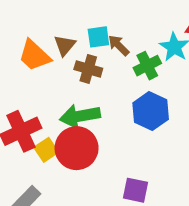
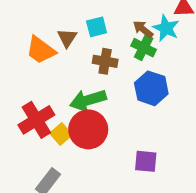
brown arrow: (119, 45) -> (143, 29), moved
green cross: (147, 66) -> (144, 48), turned -30
brown cross: (88, 69) -> (105, 61), moved

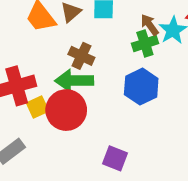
green cross: (144, 48) -> (145, 43), turned 30
brown cross: (105, 61) -> (81, 56), moved

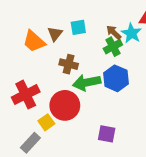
green arrow: (74, 81) -> (87, 83), moved
yellow square: (38, 107) -> (46, 122), moved

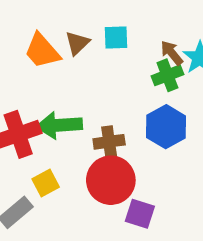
brown cross: (69, 64) -> (109, 142), moved, turned -30
green arrow: (87, 83) -> (59, 125), moved
red circle: (65, 105) -> (111, 180), moved

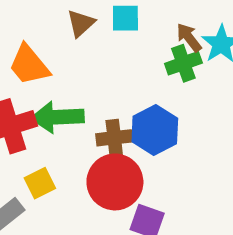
orange trapezoid: (42, 51) -> (29, 65), moved
blue hexagon: (166, 127) -> (155, 130), moved

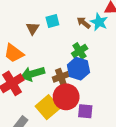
green cross: (183, 63) -> (80, 51), moved
yellow square: (40, 183) -> (48, 107), moved, size x1.6

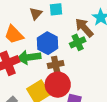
brown arrow: (84, 23) -> (84, 28), moved, size x1.5
blue hexagon: (78, 69) -> (48, 43), moved

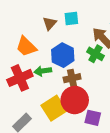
green cross: (78, 42) -> (95, 54), turned -35
green arrow: (29, 57) -> (43, 71), size x0.7

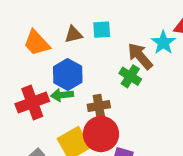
brown triangle: (50, 23) -> (73, 35), turned 32
orange trapezoid: (26, 47) -> (37, 43), moved
blue hexagon: (63, 55) -> (68, 74), moved

